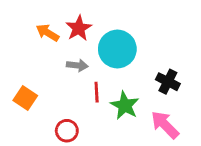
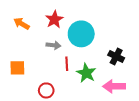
orange arrow: (48, 33) -> (21, 24), moved
orange square: (25, 98) -> (17, 68), turned -35
pink arrow: (165, 125) -> (114, 86), turned -45

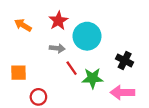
red line: (67, 64) -> (72, 68), turned -32
green star: (86, 73) -> (93, 78), turned -30
red circle: (46, 90) -> (38, 97), moved

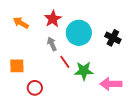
gray arrow: (57, 48) -> (52, 44), turned -120
black cross: (125, 60) -> (113, 38), moved

